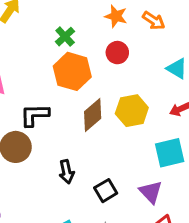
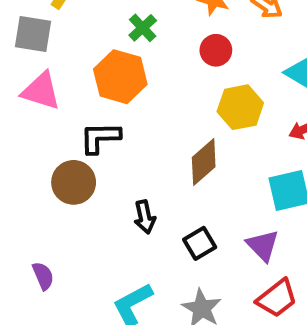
orange hexagon: (72, 71) -> (120, 77), moved
yellow hexagon: (132, 111) -> (240, 107), moved
brown diamond: (93, 115) -> (204, 162), moved

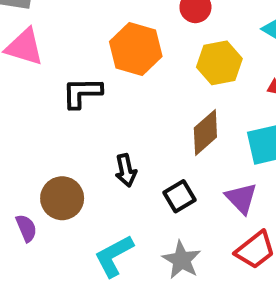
orange hexagon: (120, 77) -> (136, 49), moved
brown diamond: (204, 162) -> (205, 133), moved
brown circle: (74, 182) -> (62, 198), moved

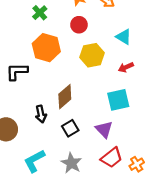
brown diamond: (205, 133) -> (65, 97), moved

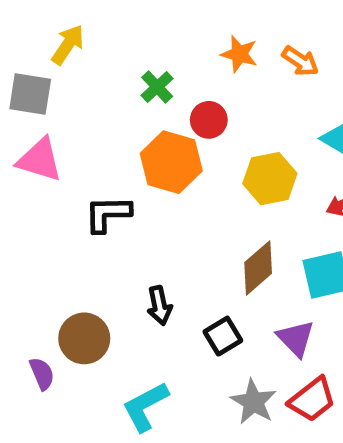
red circle: (79, 25) -> (209, 120), moved
brown diamond: (65, 97) -> (258, 268), moved
gray star: (71, 163) -> (253, 402), moved

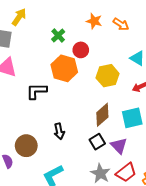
black square: (223, 336) -> (97, 142), moved

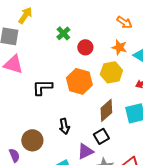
orange star: (94, 21) -> (119, 47), moved
orange hexagon: (64, 68) -> (79, 81), moved
purple triangle: (119, 146) -> (85, 151), moved, turned 48

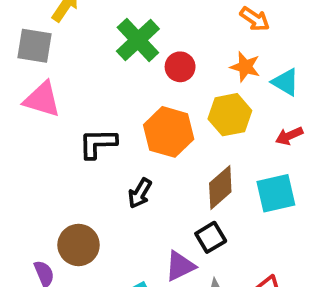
green cross: (63, 33) -> (138, 40), size x1.6
black arrow: (64, 126) -> (140, 193), moved, turned 42

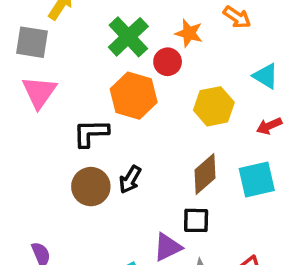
orange star: (245, 67) -> (189, 33), moved
pink triangle: (42, 99) -> (39, 92), turned 48
orange hexagon: (169, 132) -> (134, 96), moved
black square: (211, 237) -> (196, 220), turned 32
brown circle: (79, 245) -> (91, 187), moved

